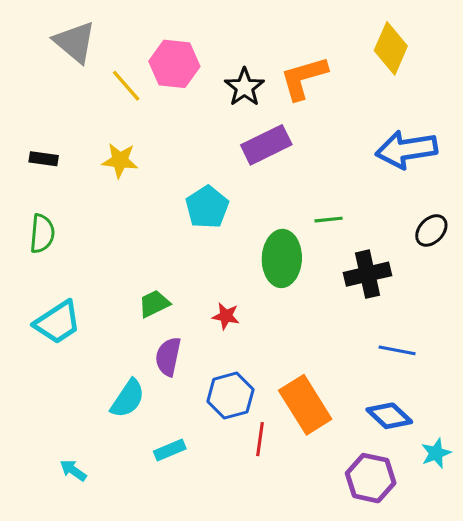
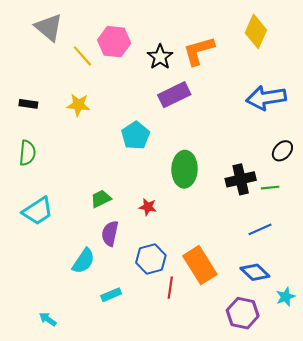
green line: (329, 220) -> (270, 188), moved
blue line: (397, 350) -> (260, 229), turned -35
cyan arrow: (73, 470) -> (48, 319), moved

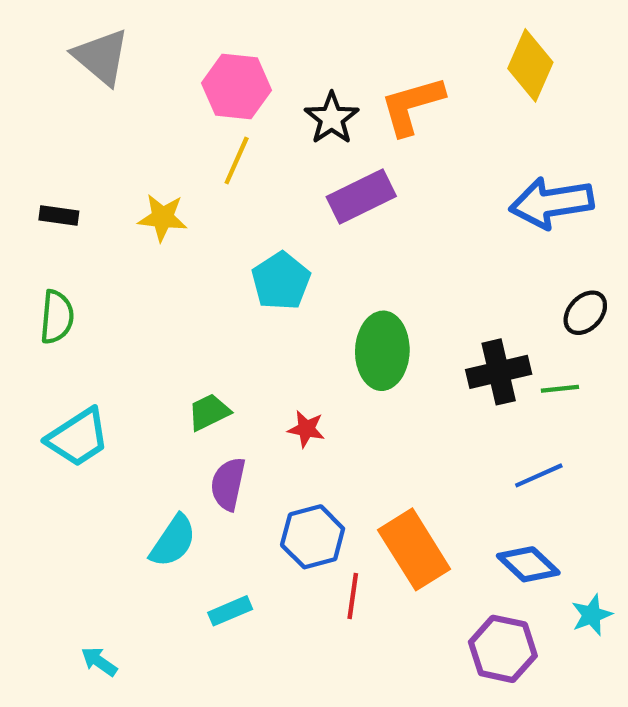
yellow line: (82, 56) -> (237, 161), moved, turned 65

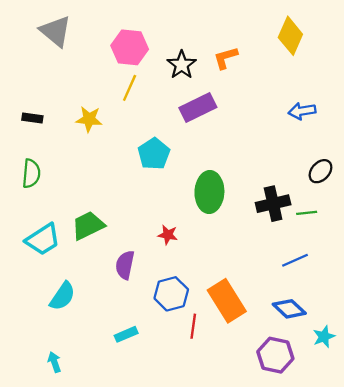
orange L-shape: (412, 106) -> (226, 58), size x0.7
blue arrow: (551, 203) -> (302, 111), size x0.6
green trapezoid: (209, 412) -> (88, 226), moved, size x1.4
cyan semicircle: (173, 541) -> (62, 296), moved
cyan arrow: (99, 662) -> (54, 362), turned 36

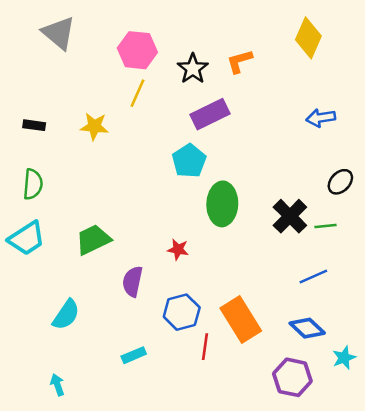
cyan pentagon: (154, 154) -> (189, 161), moved
black cross: (273, 204) -> (290, 216), turned -32
cyan trapezoid: (43, 239) -> (27, 238), moved

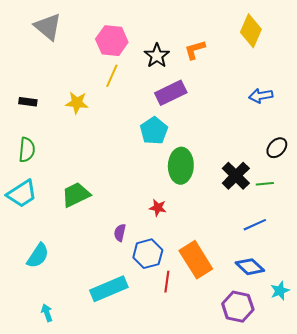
red star: (178, 249) -> (158, 208), moved
purple semicircle: (132, 281) -> (120, 233), moved, size x0.7
cyan semicircle: (66, 315) -> (38, 256), moved
cyan rectangle: (134, 355) -> (109, 289), size x1.8

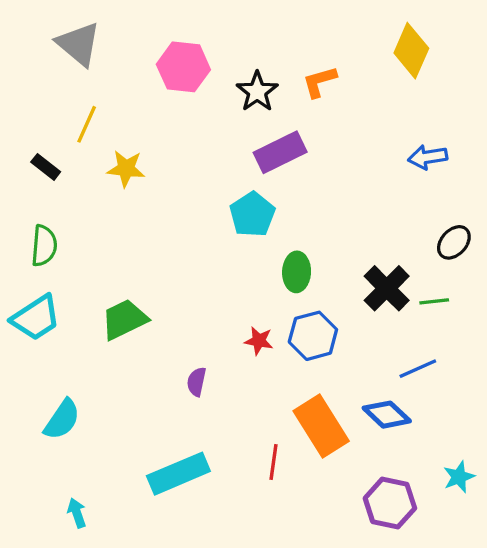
yellow line: (112, 76) -> (87, 124), moved
black rectangle: (28, 102) -> (46, 167), turned 30
green ellipse: (181, 166) -> (297, 272), size x0.7
blue hexagon: (148, 254) -> (313, 336), moved
blue diamond: (250, 267) -> (387, 415), moved

